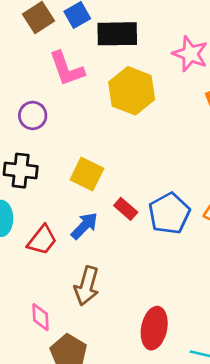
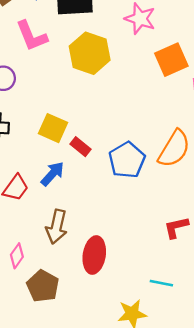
red rectangle: (126, 209) -> (80, 147), moved
pink diamond: (40, 317) -> (17, 256), turned 40
red ellipse: (154, 328) -> (94, 255), moved

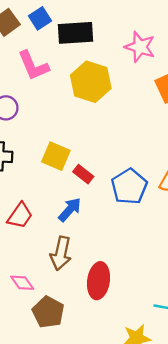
blue arrow: (53, 174) -> (70, 210), moved
pink diamond: (17, 256) -> (22, 283), turned -70

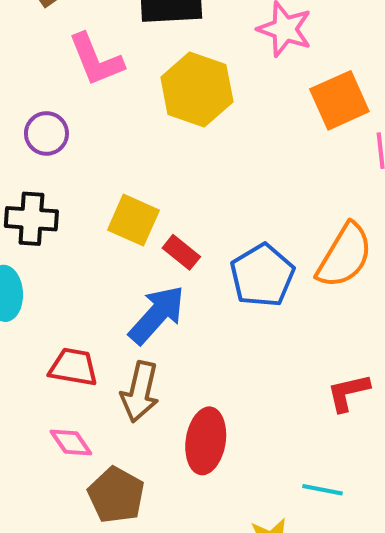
blue arrow: (70, 210) -> (157, 315), size x1.4
red trapezoid: (20, 216) -> (73, 367), moved, turned -116

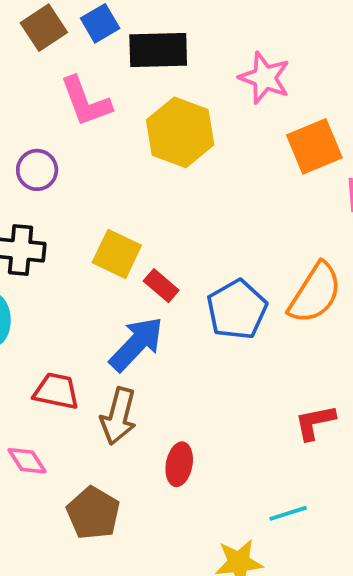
red ellipse: (206, 441) -> (179, 464), size x0.7
pink diamond: (71, 443) -> (27, 461), moved
cyan line: (322, 490) -> (288, 513), turned -30

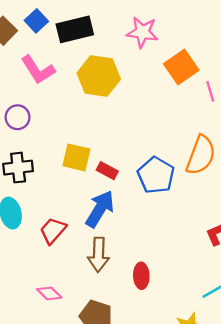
red trapezoid: (56, 391) -> (53, 231), moved, turned -48

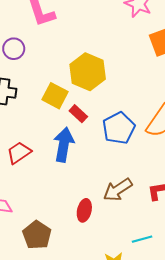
yellow hexagon: (99, 76) -> (88, 72), moved
blue arrow: (100, 209) -> (64, 145), turned -36
brown arrow: (99, 255) -> (118, 190), moved, turned 40

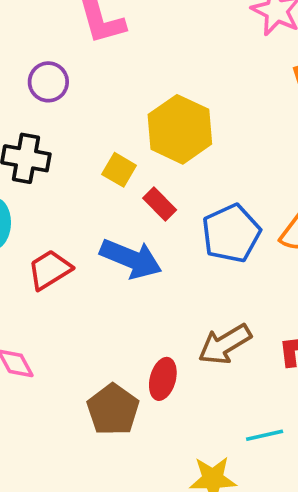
yellow square: (55, 96) -> (119, 170), size x0.7
blue arrow: (64, 145) -> (131, 259), turned 100
brown pentagon: (37, 235) -> (113, 410), moved

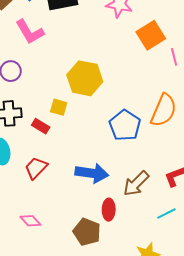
red rectangle: (160, 204) -> (41, 126), moved
blue arrow: (131, 259) -> (92, 173), moved
cyan line: (265, 435) -> (166, 214), moved

